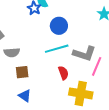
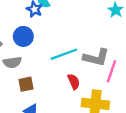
blue circle: (59, 26) -> (23, 36), moved

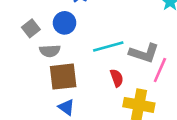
brown square: (26, 84) -> (63, 77), size x1.6

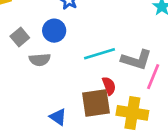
brown square: (63, 77) -> (96, 103), moved

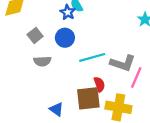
blue circle: (54, 31) -> (65, 38), moved
gray square: (20, 37) -> (35, 35), moved

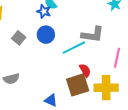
gray semicircle: (42, 61) -> (11, 79), moved
gray L-shape: (123, 63) -> (93, 35), moved

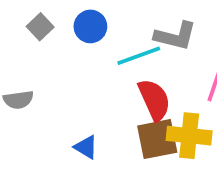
red semicircle: (85, 70) -> (154, 100), size x1.6
brown square: (78, 85) -> (157, 139), moved

